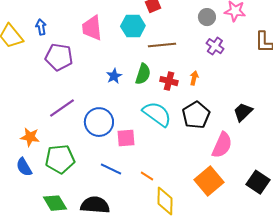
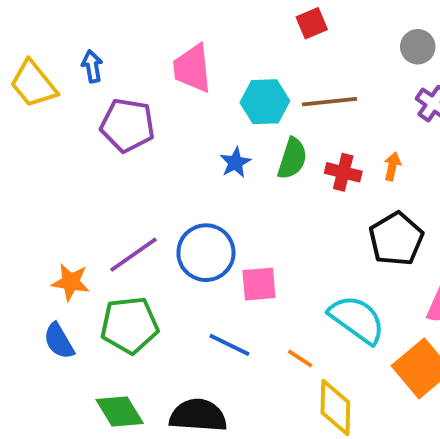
cyan hexagon: (133, 26) -> (265, 102), moved
purple line: (62, 108) -> (133, 255), moved
cyan semicircle: (157, 114) -> (357, 319), moved

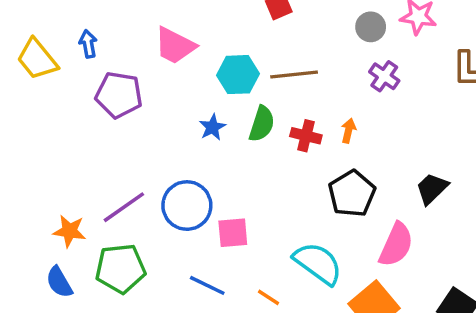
pink trapezoid: (192, 68) -> (175, 46), turned -57

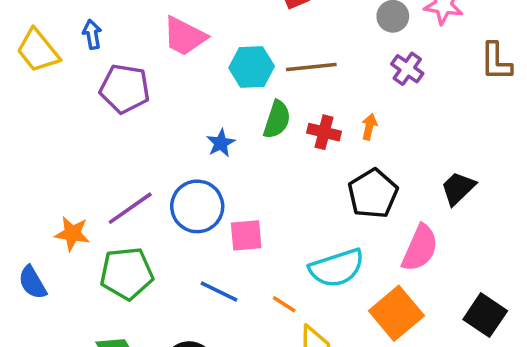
blue star: (212, 127) -> (221, 143), moved
cyan semicircle: (318, 263) -> (337, 268), turned 126
blue semicircle: (59, 282) -> (32, 282), moved

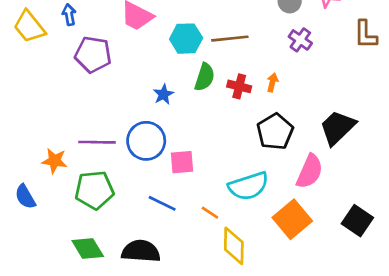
black trapezoid: (458, 188) -> (337, 128), size x1.4
purple line: (130, 208) -> (97, 142), turned 36

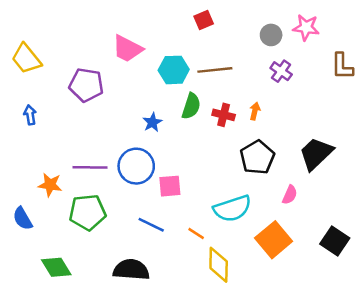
blue arrow: (69, 15) -> (30, 115), moved
pink semicircle: (310, 171) -> (290, 195), size x0.6
green diamond: (88, 248) -> (56, 267), moved

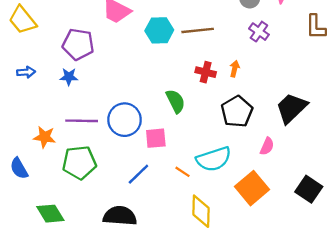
green semicircle: (191, 106) -> (176, 101), moved, turned -45
blue arrow: (30, 115) -> (26, 72), turned 96
blue star: (152, 122) -> (69, 77), moved, turned 30
blue line: (151, 225) -> (138, 174), turned -70
orange line: (196, 233) -> (182, 172), moved

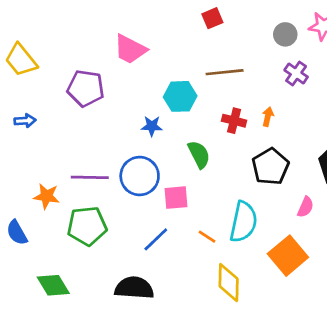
cyan hexagon: (159, 30) -> (180, 96), moved
blue star: (69, 77) -> (152, 126), moved
cyan semicircle: (214, 159) -> (243, 222), turned -60

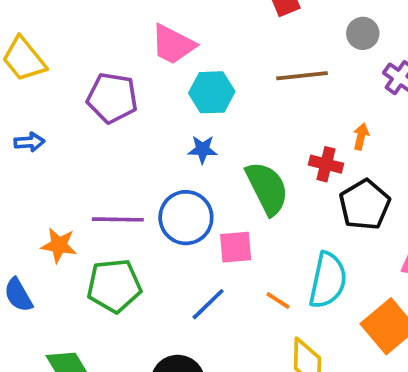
gray circle: (285, 34) -> (363, 33), moved
cyan hexagon: (180, 96) -> (212, 92), moved
red cross: (234, 121) -> (326, 164), moved
green semicircle: (199, 154) -> (267, 188), size x1.4

